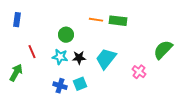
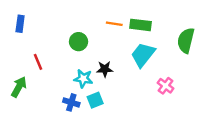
green semicircle: (163, 50) -> (186, 40), moved, turned -30
cyan star: (60, 57) -> (83, 79), moved
black star: (79, 58) -> (105, 69), moved
cyan trapezoid: (106, 59) -> (143, 55), moved

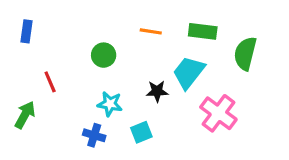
green rectangle: (140, 25) -> (203, 31), moved
black star: (105, 69) -> (157, 91), moved
pink cross: (166, 86) -> (218, 113), size x1.6
cyan square: (95, 100) -> (141, 132), moved

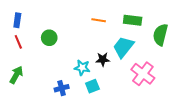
green circle: (104, 55) -> (49, 38), moved
red line: (50, 82) -> (18, 42), moved
cyan star: (110, 104) -> (82, 68), moved
blue cross: (94, 135) -> (62, 88), turned -32

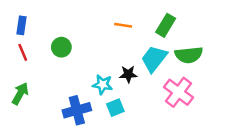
green rectangle: (133, 20) -> (166, 25), turned -66
green semicircle: (160, 35) -> (189, 55), moved, turned -110
blue cross: (62, 88) -> (77, 110), size x1.5

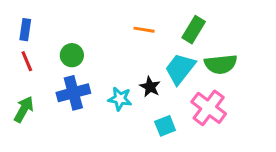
black star: (128, 74) -> (150, 87), turned 30
cyan square: (115, 108) -> (165, 126), moved
blue cross: (77, 110) -> (73, 93), moved

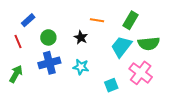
blue rectangle: (25, 30) -> (28, 20), moved, turned 40
black star: (150, 87) -> (81, 37), moved

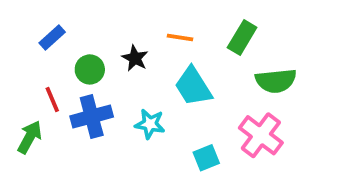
black star: (81, 37) -> (135, 58), moved
red line: (18, 42) -> (52, 100), moved
cyan trapezoid: (121, 47) -> (193, 86), moved, turned -70

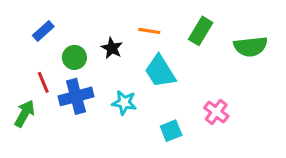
green semicircle: (276, 81) -> (251, 47), moved
pink cross: (261, 135) -> (216, 112), size x0.7

